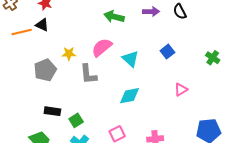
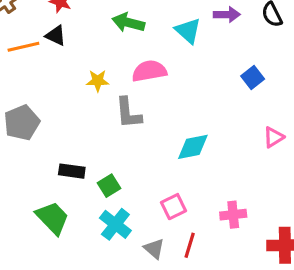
green arrow: (114, 17) -> (128, 23), moved
pink semicircle: (102, 47) -> (149, 71), turned 30
cyan triangle: (130, 59) -> (188, 31), moved
gray pentagon: (45, 70) -> (22, 123), moved

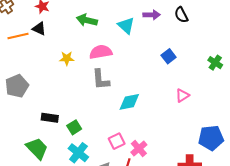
gray L-shape: (128, 113) -> (101, 80), moved
pink cross: (233, 215) -> (139, 148), moved, turned -35

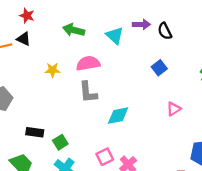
black semicircle: (181, 15) -> (165, 31), moved

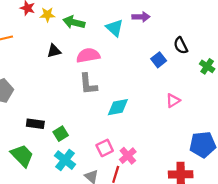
black semicircle: (165, 31) -> (181, 45), moved
black triangle: (24, 39) -> (54, 51), moved, turned -40
yellow star: (53, 70) -> (47, 15), moved

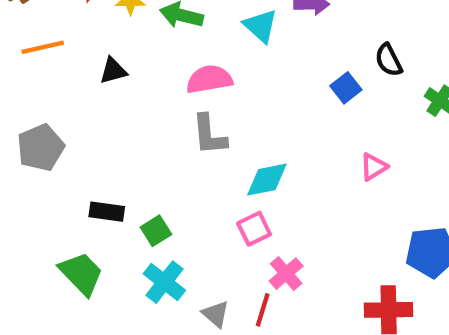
black triangle: (54, 51) -> (113, 71), moved
pink square: (105, 148) -> (254, 229), moved

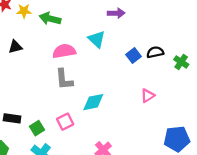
cyan triangle: (260, 26) -> (97, 39), moved
black semicircle: (389, 60) -> (155, 52), moved, turned 105
pink square: (254, 229) -> (65, 122), moved

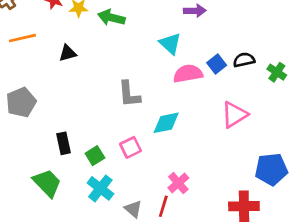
pink semicircle: (64, 51) -> (188, 74), moved
pink triangle: (148, 96) -> (234, 115), size x1.5
black rectangle: (12, 118) -> (63, 143), turned 70

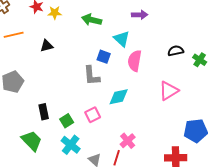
green arrow: (111, 18) -> (92, 20), moved
blue square: (217, 64) -> (104, 57), moved, turned -32
pink semicircle: (188, 74) -> (135, 61), turned -70

